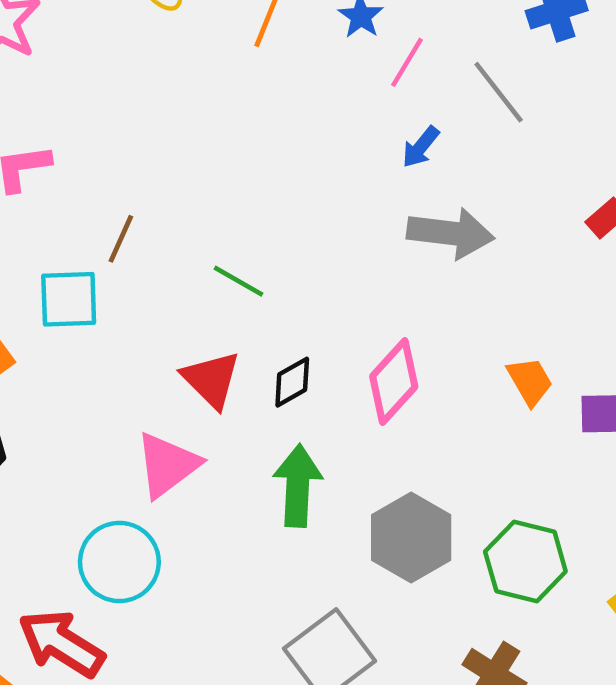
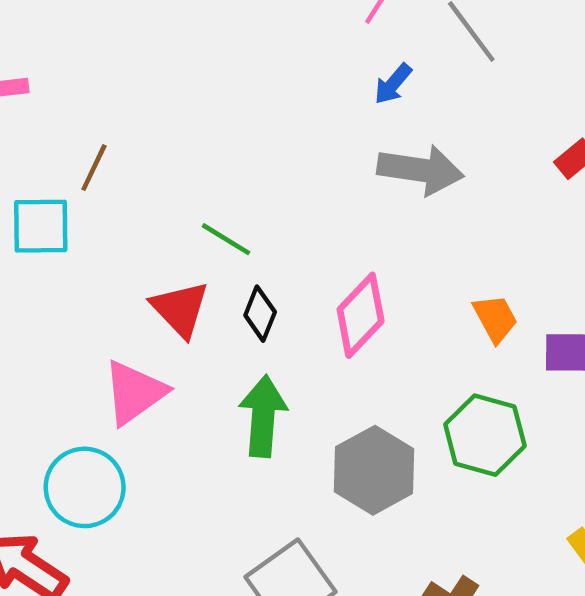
green line: (238, 281) -> (226, 239), moved
black diamond: (292, 382) -> (260, 314), turned -40
green hexagon: (525, 561) -> (485, 435), moved

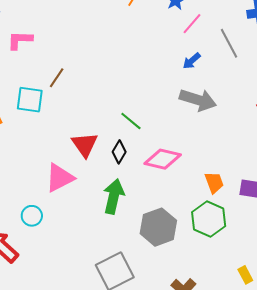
green line: (226, 239) -> (131, 121), moved
pink diamond: (361, 315) -> (163, 159), turned 51
orange trapezoid: (495, 318) -> (214, 182), moved
cyan circle: (85, 487) -> (32, 216), size x0.6

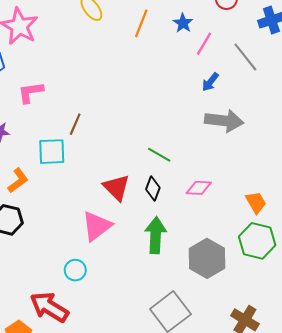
pink diamond: (163, 159) -> (199, 188), size x0.7

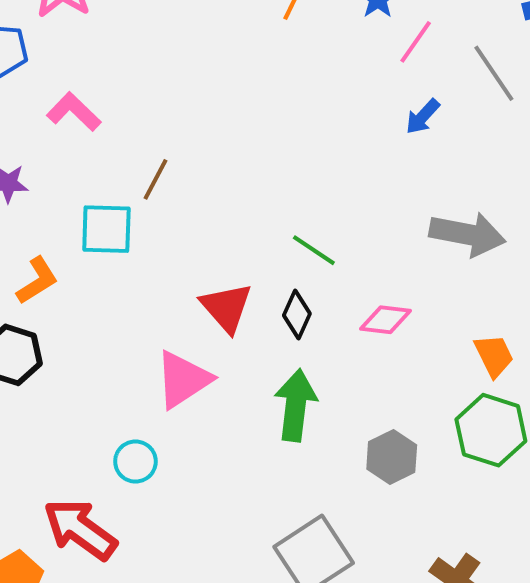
pink L-shape: (31, 92) -> (74, 112), turned 48
gray arrow: (224, 121) -> (467, 234), moved
gray hexagon: (207, 258) -> (392, 457), size x0.7

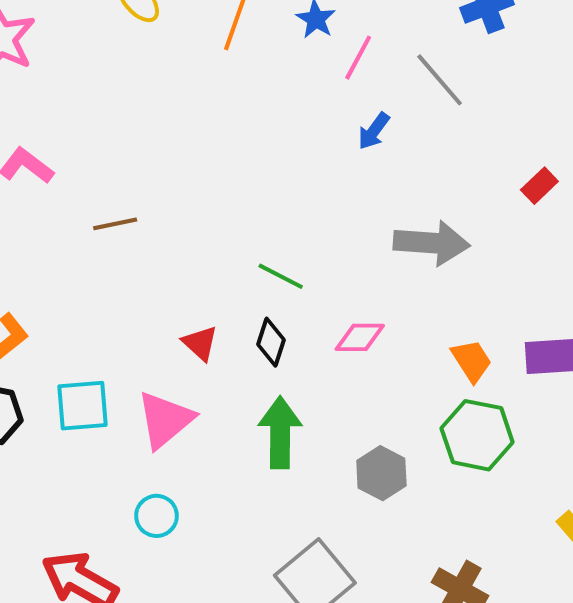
brown line: (156, 179) -> (115, 224), turned 57
cyan square: (106, 229) -> (83, 406), moved
red triangle: (226, 307) -> (200, 343), size x0.7
cyan circle: (135, 462) -> (156, 516), moved

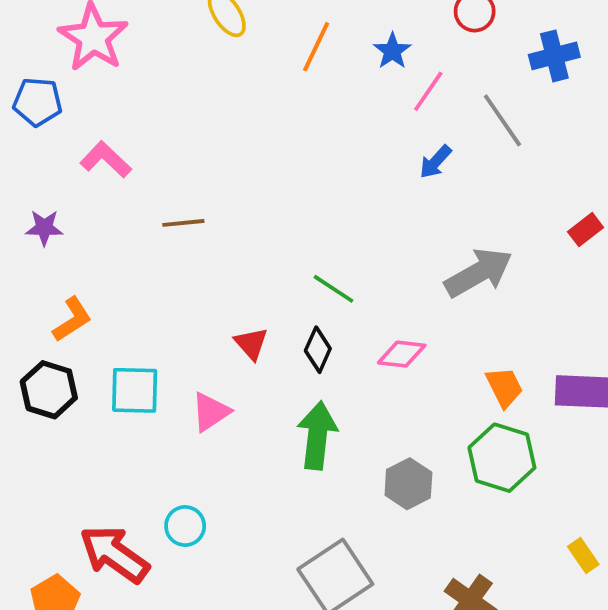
gray arrow: (432, 243) -> (478, 273), turned -40
pink triangle: (165, 420) -> (211, 412), size x0.7
cyan circle: (156, 516) -> (185, 526), moved

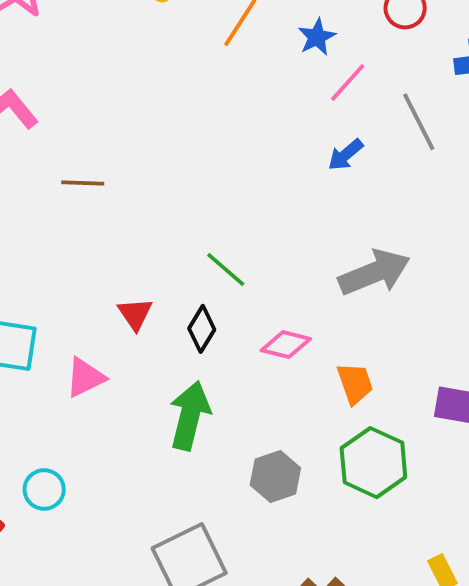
orange trapezoid: (504, 387) -> (355, 384), moved

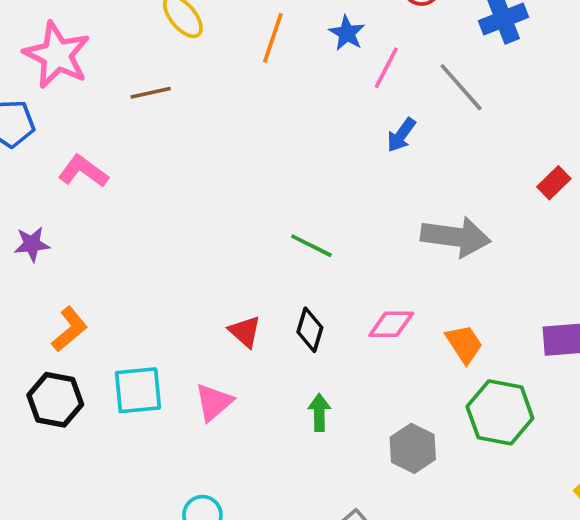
brown line: (83, 183) -> (151, 93), moved
green line: (226, 270) -> (311, 246), moved
gray arrow: (374, 272) -> (456, 237), turned 44
green arrow: (190, 416) -> (319, 412), size x0.6

